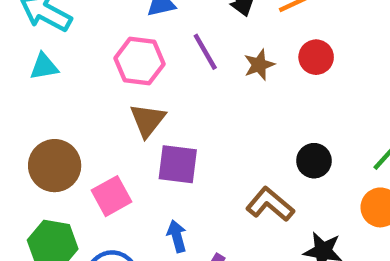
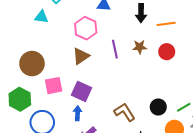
purple line: (205, 52) -> (115, 49), moved
black circle: (314, 161) -> (158, 107), moved
purple square: (178, 164) -> (82, 91), moved

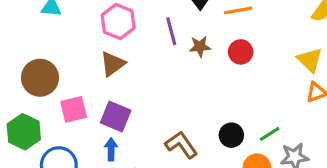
purple line: (115, 49) -> (171, 31), moved

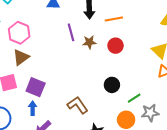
pink hexagon: (118, 22) -> (19, 33), moved
brown triangle: (113, 64) -> (21, 57), moved
black circle: (231, 135) -> (112, 85), moved

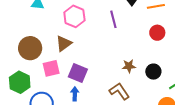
pink hexagon: (19, 33) -> (74, 16), moved
brown star: (89, 42) -> (129, 66), moved

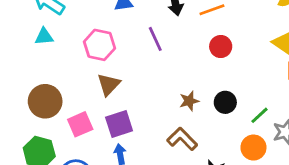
brown triangle: (64, 43) -> (109, 85), moved
purple square: (78, 73) -> (119, 124), turned -30

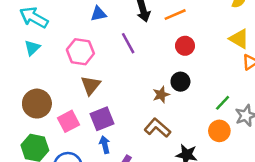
cyan triangle: (44, 37) -> (32, 48), turned -35
black circle: (225, 102) -> (180, 82), moved

